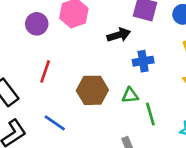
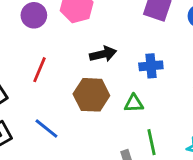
black arrow: (119, 35) -> (103, 54), moved
green line: (150, 114) -> (152, 142), moved

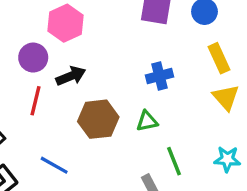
purple circle: (34, 15) -> (33, 58), moved
black arrow: (103, 54) -> (71, 76), moved

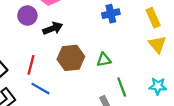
blue cross: (159, 76) -> (111, 14), moved
red line: (36, 101) -> (31, 65), moved

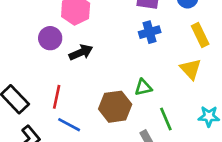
yellow triangle: (157, 44) -> (191, 69), moved
brown hexagon: (71, 58) -> (115, 107), moved

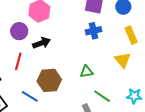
red line: (57, 97) -> (18, 61), moved
brown hexagon: (115, 107) -> (49, 80), moved
green line: (166, 119) -> (102, 96), turned -36

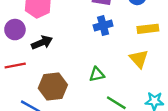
yellow rectangle: (131, 35) -> (148, 29), turned -72
red line: (18, 61) -> (15, 65), turned 66

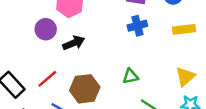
yellow triangle: (139, 59) -> (185, 77), moved, turned 30
red line: (15, 65) -> (47, 79), moved, turned -30

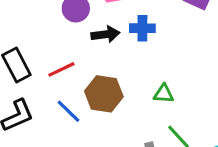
blue cross: (137, 26) -> (142, 28), moved

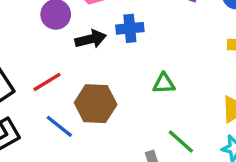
green triangle: (164, 94) -> (164, 84), moved

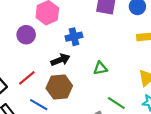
black arrow: (91, 39) -> (60, 60), moved

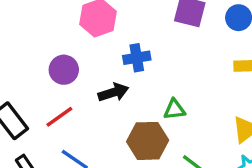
purple circle: (26, 35) -> (64, 70), moved
brown hexagon: (59, 87) -> (148, 141), moved

